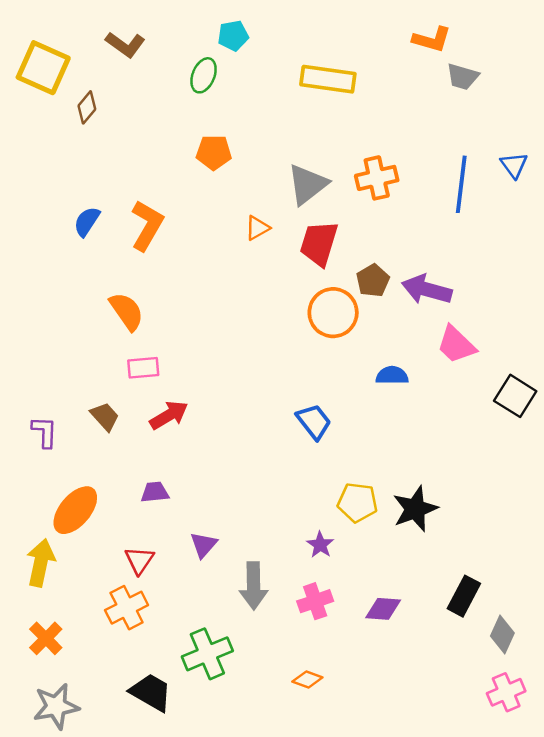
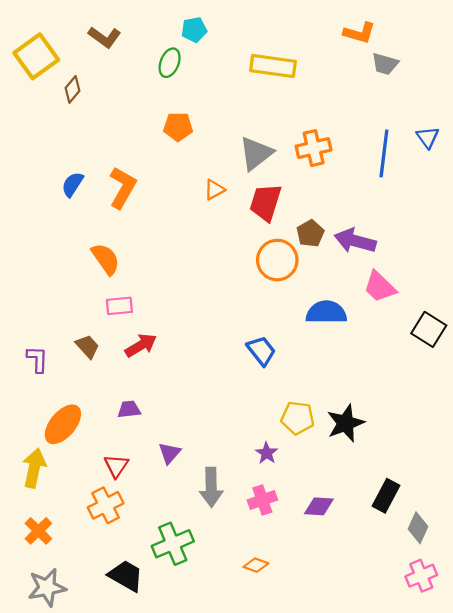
yellow square: (43, 68) -> (36, 56), turned 30
blue semicircle: (392, 375) -> (326, 312), size x1.5

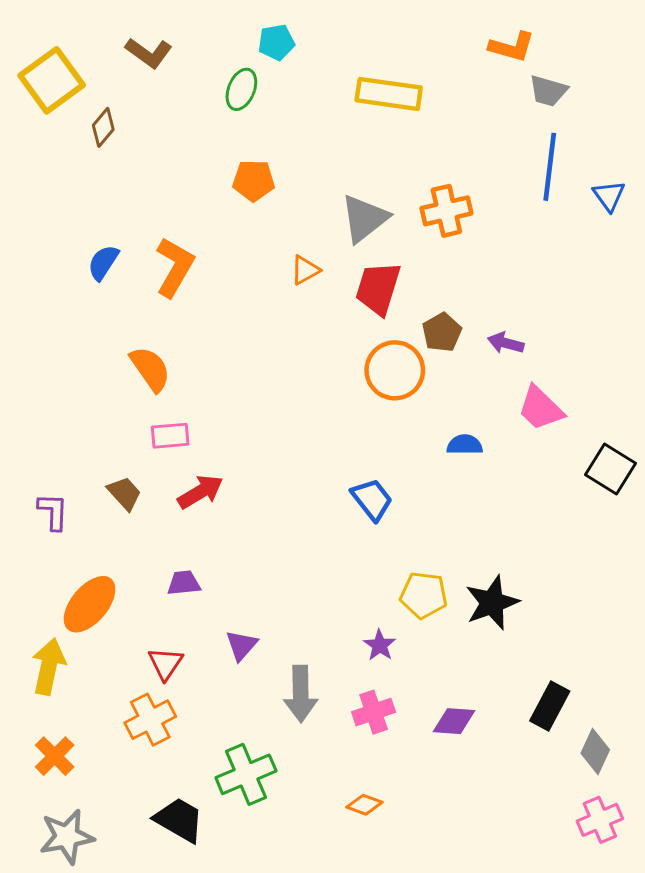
blue line: (384, 153) -> (550, 167), moved
purple arrow: (355, 241) -> (506, 343), size x0.6
blue semicircle: (326, 312) -> (465, 445), size x0.6

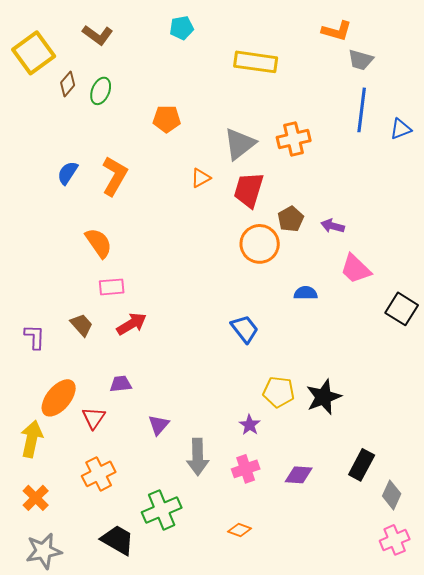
green ellipse: (241, 89) -> (101, 91), moved
blue triangle: (609, 196) -> (401, 129), turned 45
red triangle: (165, 663) -> (94, 418), moved

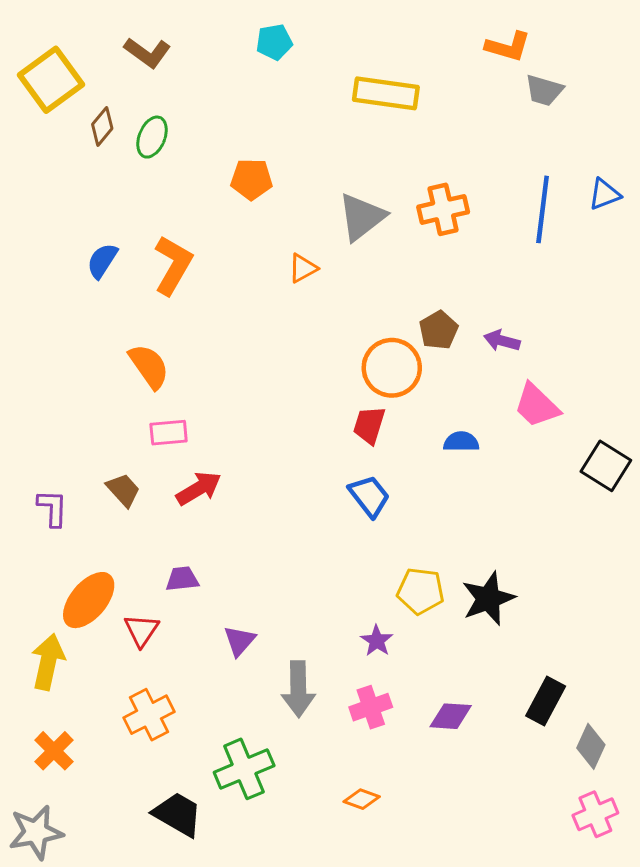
blue line: (362, 110) -> (543, 209), moved
red trapezoid: (249, 190) -> (369, 425), moved, size x0.7
gray star: (44, 551) -> (36, 832), moved

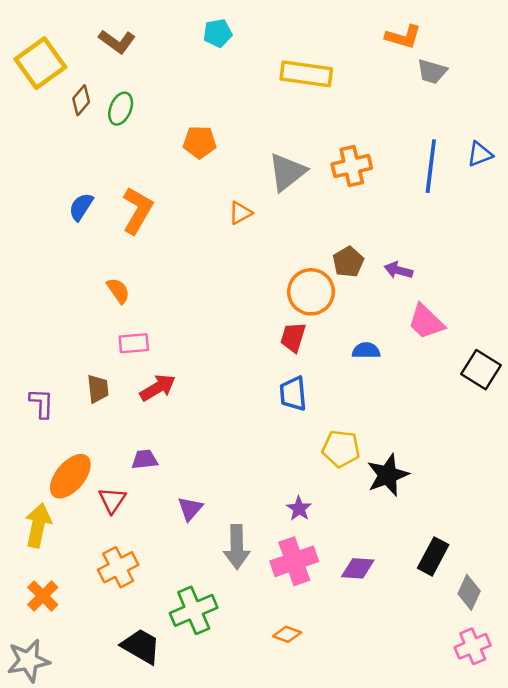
orange semicircle: (149, 366) -> (118, 291), size x0.7
brown trapezoid: (123, 490) -> (98, 389), turned 36
blue trapezoid: (369, 496) -> (293, 394), turned -147
yellow pentagon: (420, 591) -> (341, 449), moved
pink cross: (371, 707) -> (294, 561), size x1.4

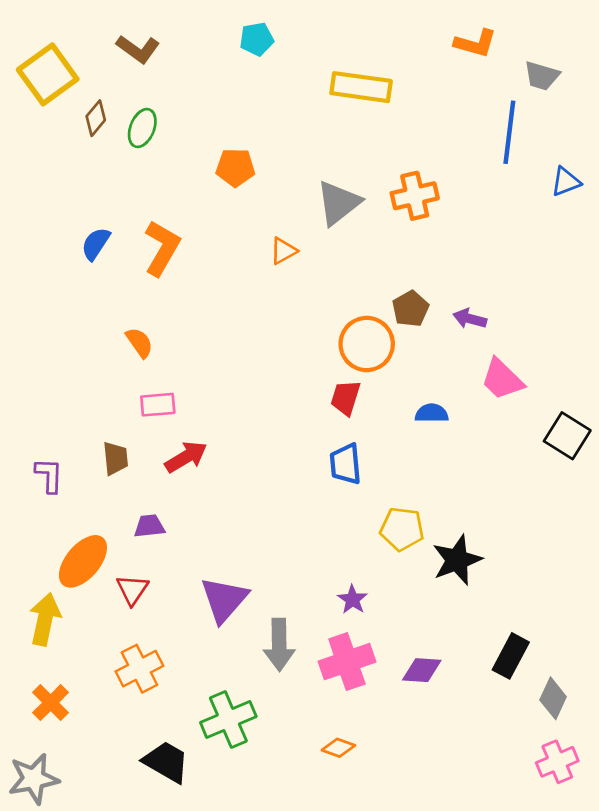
gray trapezoid: (432, 71) -> (542, 76), moved
blue line: (431, 166) -> (509, 132), moved
purple trapezoid: (145, 459) -> (149, 526), moved
purple triangle: (190, 509) -> (224, 599), size x1.6

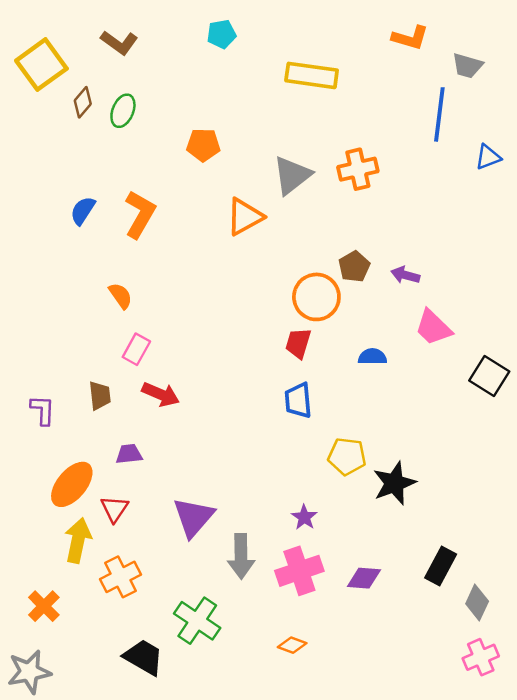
orange triangle: (283, 251) -> (245, 217), size x1.6
pink rectangle: (158, 405) -> (136, 349), turned -56
red arrow: (186, 457) -> (161, 394), turned 54
yellow arrow: (45, 619) -> (78, 540), moved
green cross: (228, 719) -> (197, 621), turned -33

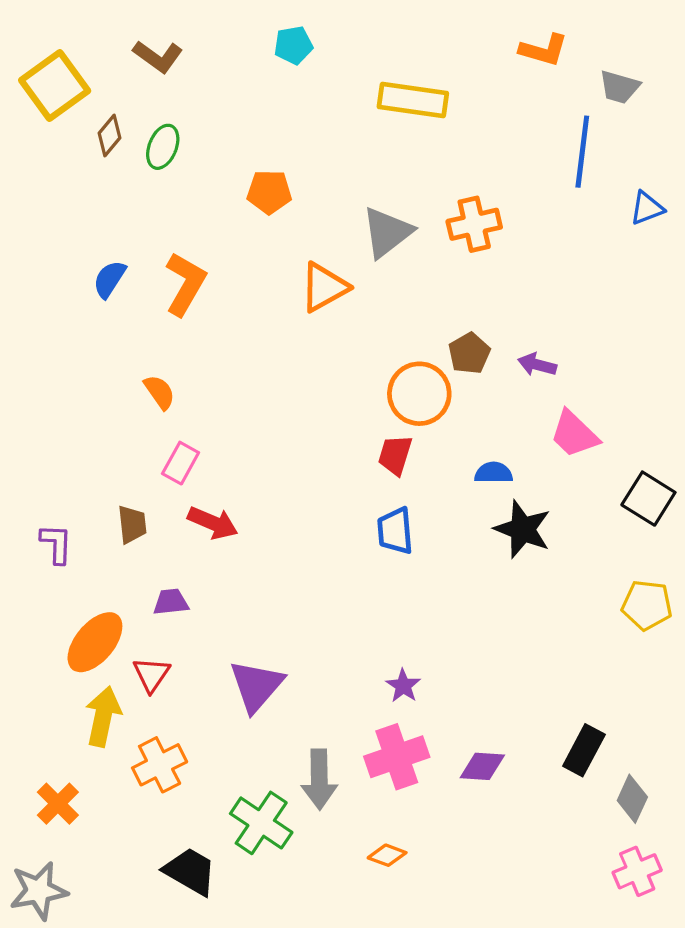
yellow pentagon: (347, 456) -> (647, 605), moved
black star: (394, 483) -> (523, 529), moved, turned -30
gray arrow: (241, 556) -> (319, 779), moved

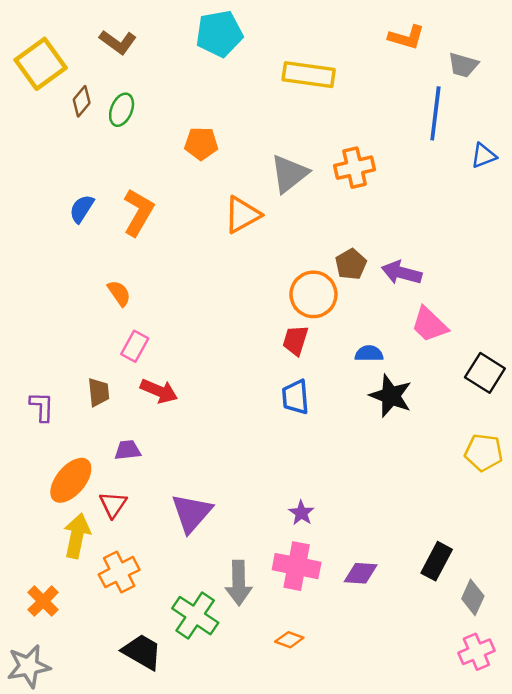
cyan pentagon: (293, 45) -> (219, 34), size x1.6
purple arrow: (537, 365) -> (402, 273), size x1.4
pink cross: (397, 757) -> (297, 566), turned 30

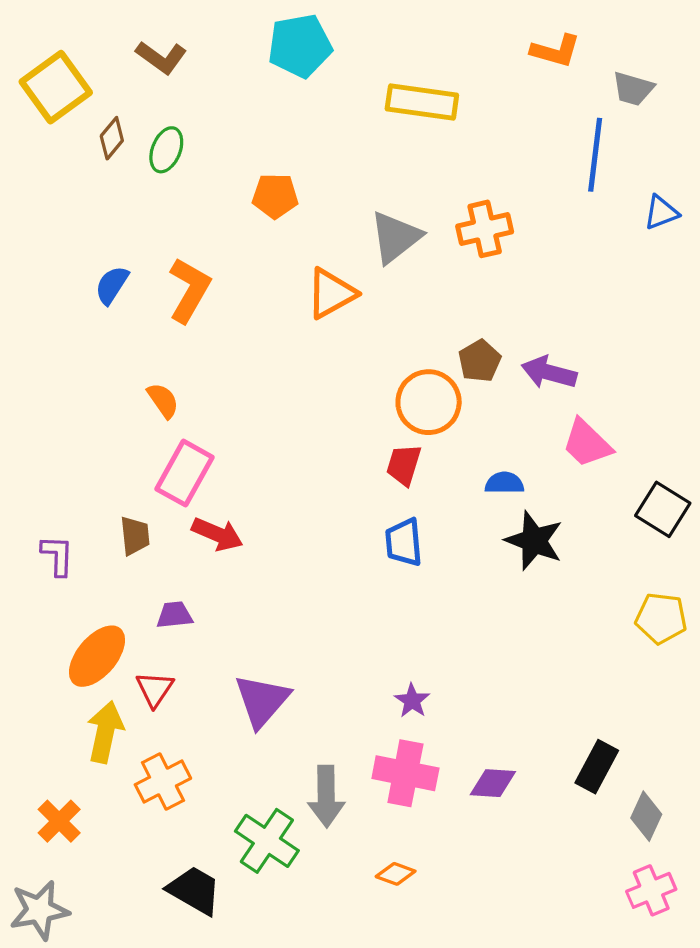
pink rectangle: (135, 346) -> (184, 473), size x1.5

